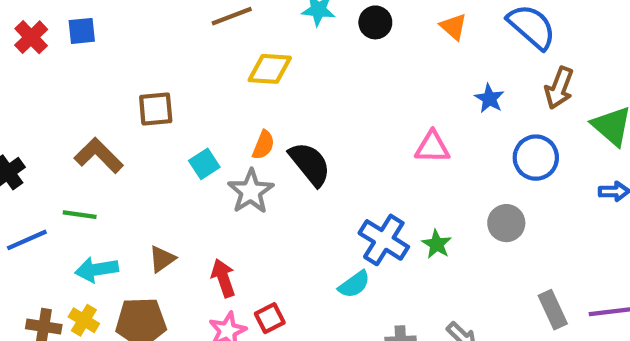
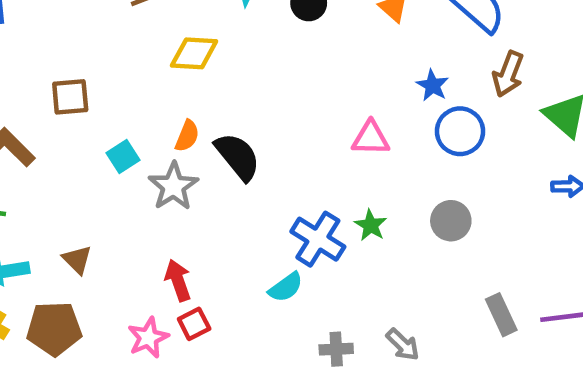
blue circle: (536, 158) -> (460, 131), moved
green star: (437, 244) -> (371, 225), moved
brown triangle: (162, 259) -> (77, 260), turned -40
red arrow: (223, 278) -> (178, 280), moved

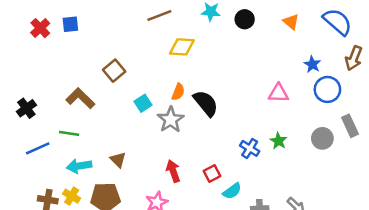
brown square: (70, 97) -> (114, 71), turned -35
blue cross: (318, 239) -> (250, 148), size x0.7
cyan semicircle: (286, 287) -> (232, 191), moved
gray rectangle: (501, 315) -> (350, 126), moved
red square: (194, 324) -> (212, 173), moved

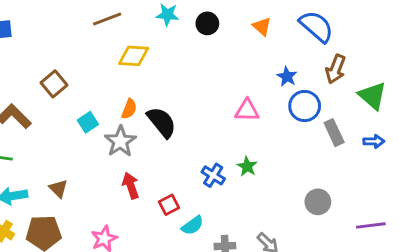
gray rectangle: (350, 126) -> (334, 133), moved
gray circle: (322, 138) -> (318, 202), moved
red arrow: (173, 171) -> (131, 186), moved

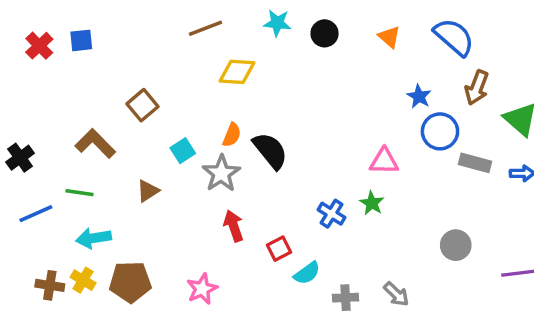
pink triangle: (247, 110) -> (384, 161), moved
gray rectangle: (334, 133) -> (475, 163), turned -50
brown triangle: (58, 189) -> (148, 191), moved, turned 42

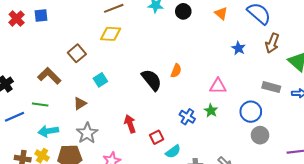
yellow diamond: (237, 72) -> (111, 34), moved
blue circle: (440, 131) -> (251, 112), moved
orange semicircle: (232, 135) -> (176, 71), moved
gray star: (221, 173) -> (87, 133), moved

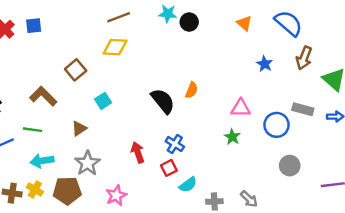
black circle: (183, 11) -> (189, 22), moved
blue circle: (251, 112) -> (277, 125), moved
blue cross: (187, 117) -> (175, 144), moved

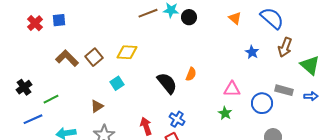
brown line: (119, 17) -> (148, 13), moved
yellow diamond: (115, 47) -> (127, 52), moved
brown L-shape: (43, 96) -> (67, 58), moved
green line: (32, 130) -> (51, 99), moved, turned -35

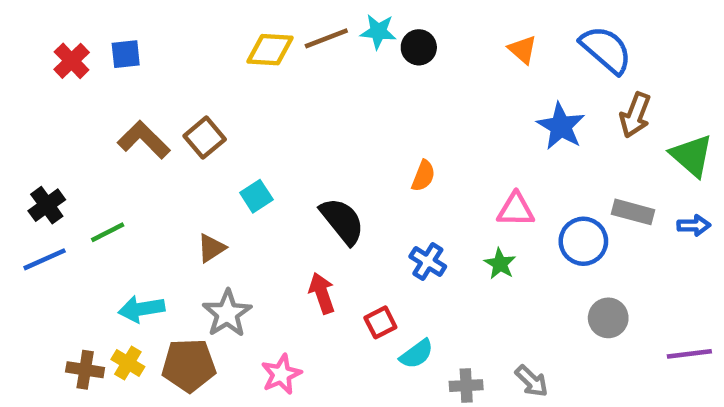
yellow diamond: (127, 52) -> (270, 50), moved
blue star: (252, 52) -> (561, 126), size x1.5
black semicircle: (167, 83) -> (342, 221), moved
blue line: (33, 119) -> (45, 259), moved
blue cross: (177, 119) -> (428, 262), moved

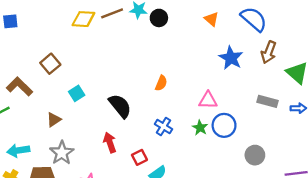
brown L-shape: (144, 140) -> (19, 87), moved
blue circle: (583, 241) -> (224, 125), moved

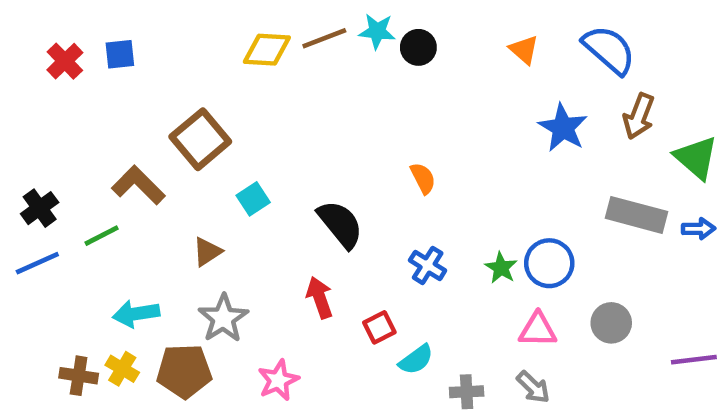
brown square: (50, 64) -> (200, 139), size x1.4
orange semicircle: (161, 83) -> (423, 178), turned -49
pink triangle: (208, 100) -> (538, 330), moved
gray rectangle: (267, 101) -> (636, 215), size x1.4

